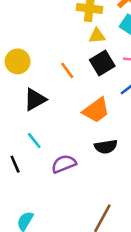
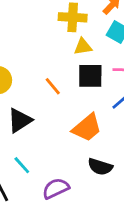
black square: (102, 63) -> (90, 76), turned 35
black semicircle: (106, 147) -> (100, 167), turned 30

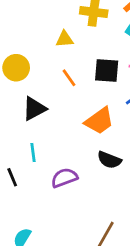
yellow triangle: (83, 47) -> (65, 39), moved
cyan line: (22, 165) -> (33, 152), turned 30

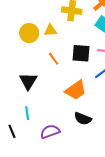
yellow circle: (16, 68) -> (29, 33), moved
black triangle: (34, 109) -> (28, 81), turned -30

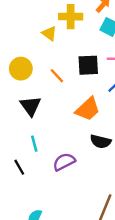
yellow triangle: (50, 30) -> (49, 33), moved, turned 48
yellow circle: (29, 33) -> (21, 69), moved

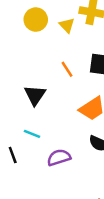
yellow circle: (21, 69) -> (36, 20), moved
cyan line: (34, 144) -> (32, 134), turned -63

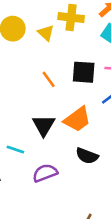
black triangle: (35, 95) -> (44, 125), moved

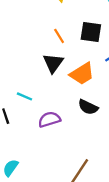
black triangle: (44, 125) -> (53, 63), moved

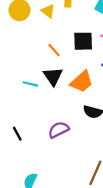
cyan line: (24, 96) -> (30, 84), moved

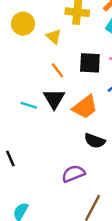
yellow triangle: (48, 11) -> (54, 37), moved
purple semicircle: (59, 130) -> (73, 174), moved

